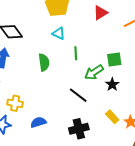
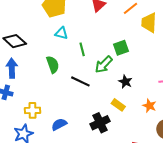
black star: (112, 84) -> (125, 82), moved
black line: (78, 95) -> (80, 81), moved
yellow rectangle: (112, 117) -> (118, 105), moved

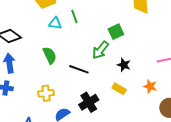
green line: (82, 49) -> (74, 16), moved
yellow cross: (32, 110) -> (46, 93), moved
black cross: (100, 123) -> (89, 102), moved

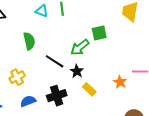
black star: (124, 65) -> (77, 71), moved
orange star: (150, 86) -> (120, 82), moved
yellow cross: (46, 93) -> (17, 77), turned -35

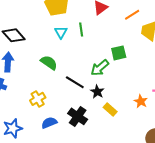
cyan triangle: (42, 11) -> (61, 32), turned 40
green semicircle: (29, 41) -> (49, 63), turned -42
black cross: (57, 96) -> (78, 116), turned -36

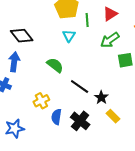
green line: (81, 30) -> (87, 20), moved
green arrow: (100, 68) -> (110, 40), moved
blue semicircle: (49, 123) -> (56, 117), moved, turned -63

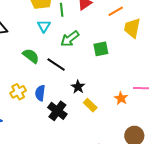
green arrow: (110, 40) -> (70, 39), moved
black line: (80, 87) -> (56, 64), moved
blue semicircle: (56, 117) -> (40, 93), moved

